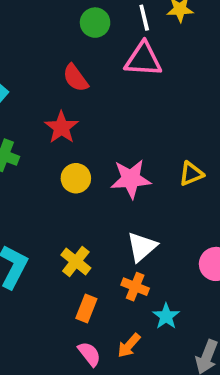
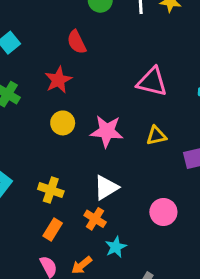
pink triangle: (143, 59) -> (152, 82), moved
yellow cross: (76, 261) -> (51, 190), turned -30

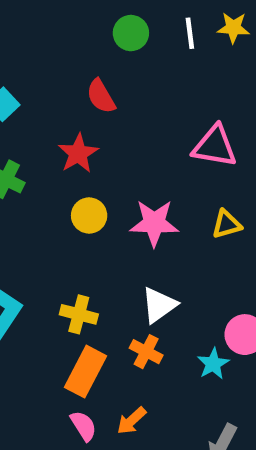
orange rectangle: (53, 230) -> (86, 372), size x1.5
cyan star: (116, 247) -> (213, 364), moved

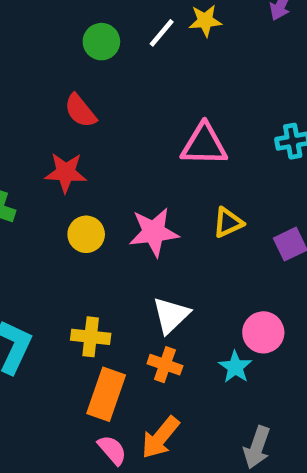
white line: (190, 33) -> (162, 33), turned 56
red star: (78, 153) -> (66, 173), turned -30
orange arrow: (131, 421) -> (160, 437), size x1.4

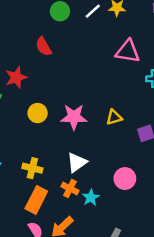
pink triangle: (204, 145) -> (128, 51), moved
red star: (66, 173) -> (16, 77), moved, turned -30
cyan star: (235, 367) -> (91, 198), moved

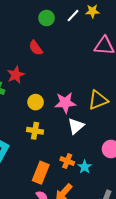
yellow triangle: (114, 117) -> (98, 100), size x1.5
white triangle: (77, 162) -> (76, 126), moved
yellow cross: (32, 168) -> (35, 131), moved

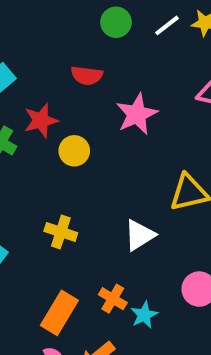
red semicircle: (36, 48) -> (87, 75), turned -56
yellow circle: (36, 102) -> (74, 151), moved
pink star: (65, 103) -> (137, 114), moved, turned -30

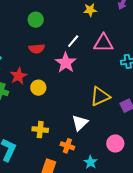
green circle: (116, 22) -> (36, 20), moved
white line: (167, 25) -> (73, 41), moved
orange cross: (113, 299) -> (67, 146), moved

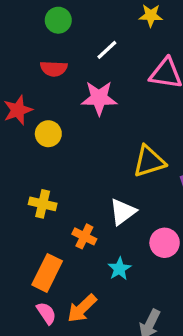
white line: (73, 41) -> (107, 50), moved
pink star: (66, 63) -> (99, 98), turned 30
white triangle: (80, 123) -> (123, 212), moved

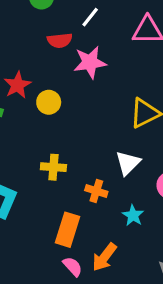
red semicircle: (54, 69) -> (60, 40), moved

